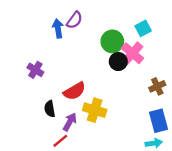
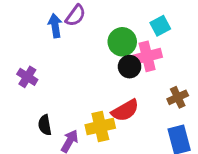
pink cross: (132, 53) -> (147, 56), turned 35
red semicircle: (74, 91) -> (125, 110), moved
yellow cross: (95, 110) -> (100, 126), turned -30

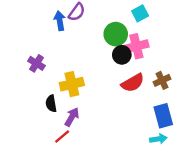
cyan square: (160, 26) -> (140, 13), moved
red semicircle: (125, 110) -> (133, 83), moved
yellow cross: (100, 126) -> (72, 84), moved

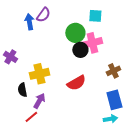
cyan square: (140, 13) -> (95, 16), turned 32
red semicircle: (133, 83) -> (76, 83), moved

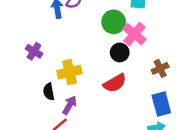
pink cross: (92, 43) -> (134, 34), turned -36
black circle: (80, 50) -> (120, 52), moved

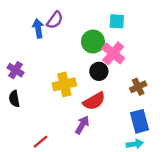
yellow cross: (70, 72) -> (64, 84), moved
black semicircle: (49, 92) -> (14, 99), moved
purple arrow: (70, 105) -> (82, 125), moved

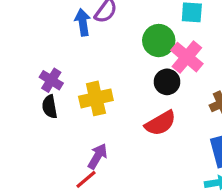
yellow cross: (64, 84) -> (96, 98), moved
black semicircle: (14, 99) -> (50, 107), moved
purple arrow: (82, 125) -> (98, 156), moved

